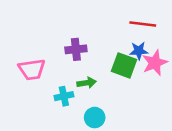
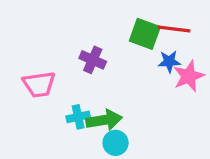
purple cross: (76, 49) -> (93, 60), turned 30
green square: (124, 65) -> (145, 34), moved
green arrow: (87, 83) -> (104, 120), moved, size x1.5

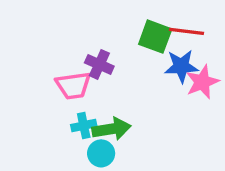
blue star: (169, 62) -> (181, 66), size x1.4
pink trapezoid: (39, 84) -> (73, 85), moved
cyan circle: (116, 143) -> (101, 153), moved

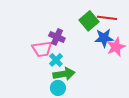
green square: (155, 37) -> (89, 21), turned 30
cyan cross: (84, 126) -> (56, 60), moved, turned -32

